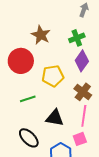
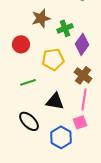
brown star: (41, 35) -> (41, 18), turned 30
green cross: (77, 38) -> (65, 28), moved
red circle: (21, 61) -> (21, 44), size x0.7

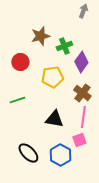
green line: (28, 82) -> (17, 100), moved
black ellipse: (29, 121) -> (28, 153), moved

